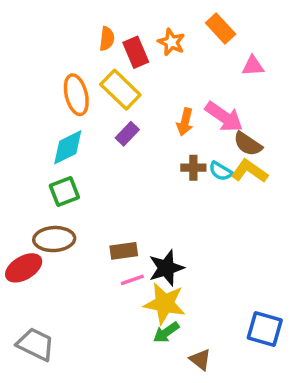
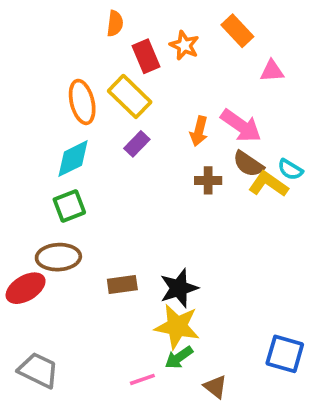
orange semicircle: (107, 39) -> (115, 23), moved
brown semicircle: (248, 144) -> (248, 164), moved
cyan semicircle: (221, 171) -> (290, 169), moved
brown rectangle: (124, 251) -> (122, 284), moved
pink line: (132, 280) -> (142, 379), moved

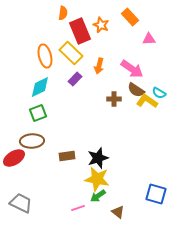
red rectangle: (146, 56) -> (80, 31), size x1.4
orange arrow: (199, 131) -> (99, 66), moved

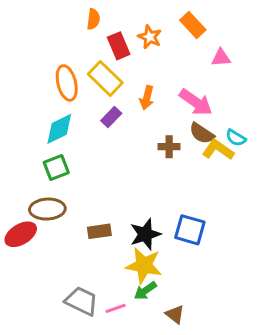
red rectangle: (80, 31) -> (119, 46), size x0.7
blue square: (156, 194) -> (190, 230), moved
gray trapezoid: (21, 203) -> (82, 301), moved

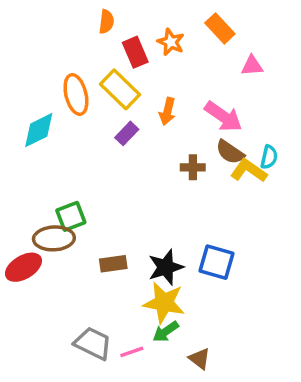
cyan diamond: (59, 129) -> (39, 130), moved
cyan semicircle: (236, 138) -> (269, 157), turned -108
green square: (56, 168) -> (71, 216), moved

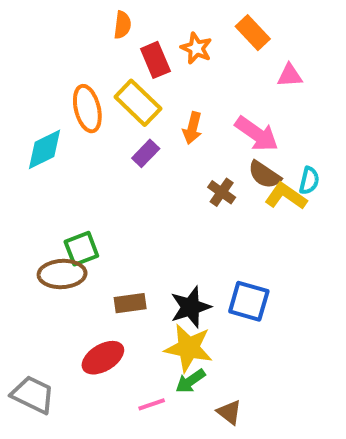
brown cross: (193, 167) -> (222, 192), turned 35
red ellipse: (23, 267) -> (103, 358), moved
gray trapezoid: (93, 343) -> (33, 395), moved

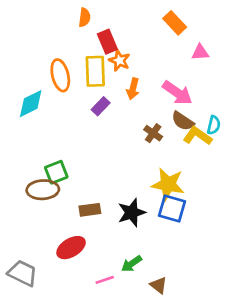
orange star: (196, 48) -> (119, 60), moved
yellow rectangle: (138, 103) -> (95, 71), turned 44
yellow star: (189, 348) -> (168, 184), moved

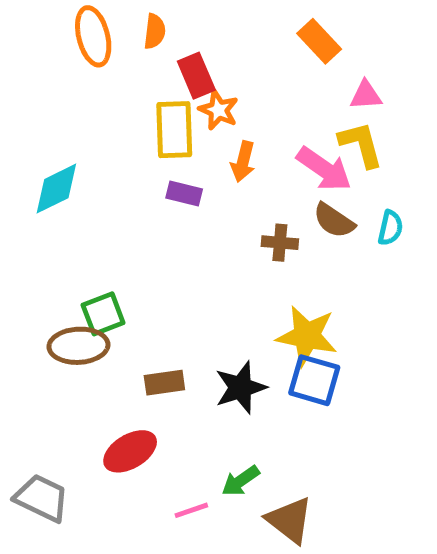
orange ellipse: (60, 75) -> (93, 36), moved
purple rectangle: (101, 106) -> (184, 193), turned 60
brown cross: (153, 133) -> (280, 243), turned -30
yellow L-shape: (198, 136) -> (361, 144), moved, turned 40
brown triangle: (159, 285) -> (290, 520), size x1.5

